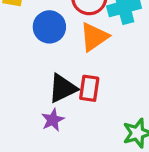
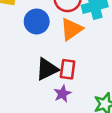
purple star: (53, 120) -> (62, 94), moved

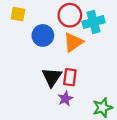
black triangle: (47, 69) -> (52, 77), turned -30

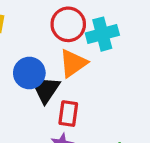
blue circle: (43, 35) -> (29, 73), moved
black triangle: (52, 77) -> (46, 89), moved

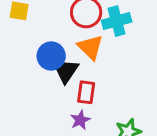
orange triangle: (73, 63) -> (90, 47), turned -40

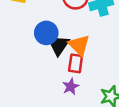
orange triangle: (90, 47) -> (79, 45), moved

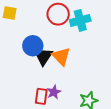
red rectangle: (76, 63) -> (41, 96), moved

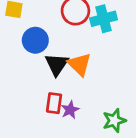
blue circle: (33, 46) -> (35, 40), moved
red rectangle: (41, 96) -> (54, 103), moved

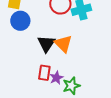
blue circle: (35, 40) -> (20, 21), moved
green star: (114, 121) -> (71, 86), moved

